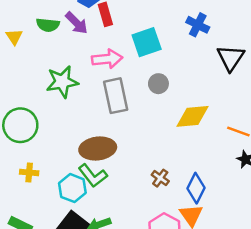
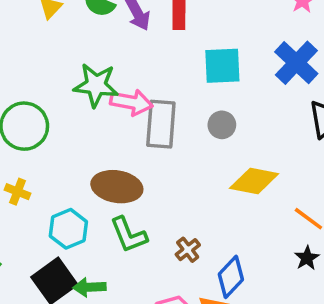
blue cross: (198, 25) -> (296, 63), size x1.4
pink arrow: (107, 59) -> (131, 102), moved
green L-shape: (93, 176) -> (129, 235), moved

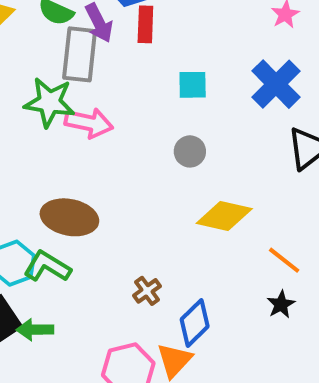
cyan square: (222, 66) -> (193, 85), size x0.7
gray rectangle: (161, 124) -> (80, 54), moved
green L-shape: (129, 235) -> (47, 267), moved, turned 141

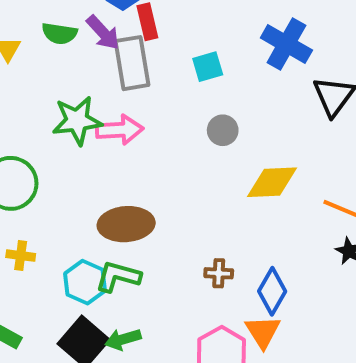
gray rectangle: (80, 54) -> (132, 63), moved
brown cross: (147, 291) -> (219, 273), turned -36

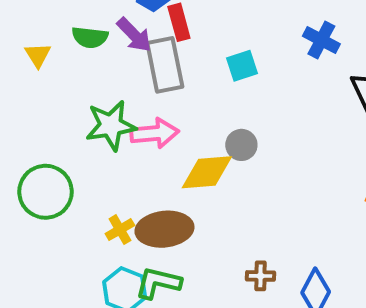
blue cross: (286, 44) -> (321, 40), size x0.7
gray circle: (223, 130) -> (241, 145), moved
yellow diamond: (272, 182) -> (207, 172), moved
yellow cross: (21, 256) -> (120, 230), moved, turned -36

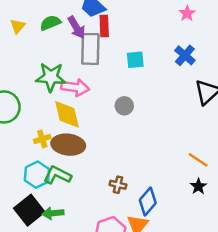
green semicircle: (90, 37) -> (50, 23), turned 138
yellow diamond: (207, 172) -> (67, 114), moved, turned 68

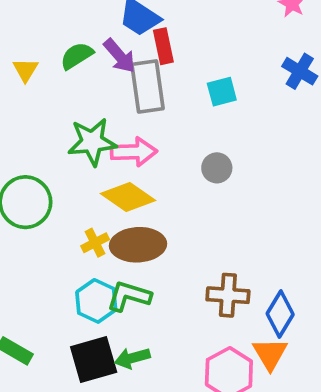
yellow diamond: (67, 114) -> (128, 197), turned -32
brown cross: (118, 185) -> (228, 295), size x1.5
black square: (29, 210) -> (94, 359), turned 32

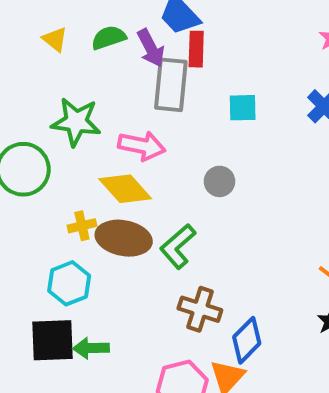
yellow triangle: (25, 70) -> (55, 39), turned -36
green star: (92, 142) -> (76, 122), moved
green L-shape: (129, 296) -> (178, 246), moved, turned -72

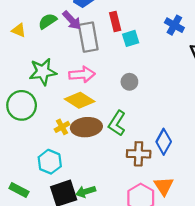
red rectangle: (196, 49) -> (115, 21), moved
cyan hexagon: (69, 283) -> (50, 162), moved
blue diamond: (247, 340) -> (164, 142), moved

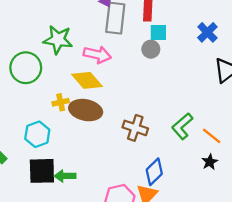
gray circle: (129, 82) -> (151, 49), moved
green L-shape: (117, 123) -> (182, 126), moved
blue diamond: (164, 142) -> (154, 172), moved
brown cross: (139, 154) -> (135, 128), moved

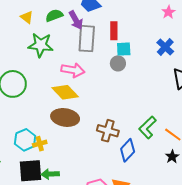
green star: (58, 40) -> (41, 45), moved
yellow cross: (61, 102) -> (40, 144), moved
blue diamond: (154, 172) -> (128, 150), moved

